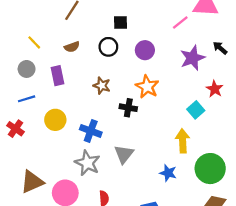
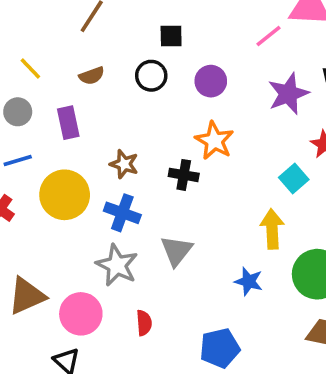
brown star: (102, 86) -> (124, 164), moved
yellow circle: (55, 120) -> (65, 195), size x1.4

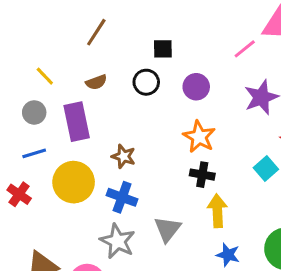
purple rectangle: (68, 123) -> (77, 122), size x1.4
black cross: (184, 175) -> (202, 175), moved
yellow arrow: (272, 229) -> (217, 211), moved

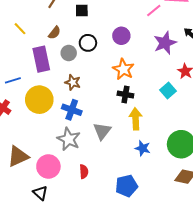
black square: (163, 49) -> (82, 10), moved
brown semicircle: (96, 82) -> (54, 33), turned -32
black circle: (146, 82) -> (88, 43), moved
gray circle: (34, 112) -> (69, 53), moved

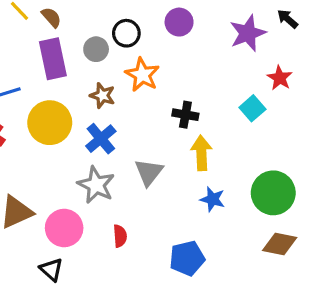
brown semicircle: (54, 33) -> (51, 17), moved, turned -80
orange star: (123, 69) -> (142, 75), moved
blue cross: (72, 110) -> (101, 139), turned 30

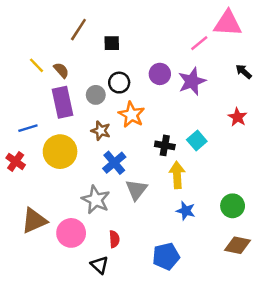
purple star: (248, 33) -> (192, 81), moved
cyan square: (252, 108) -> (197, 140), moved
blue cross: (101, 139) -> (114, 163), moved
green circle: (273, 193) -> (233, 206), size x0.7
black triangle: (51, 270) -> (99, 265), moved

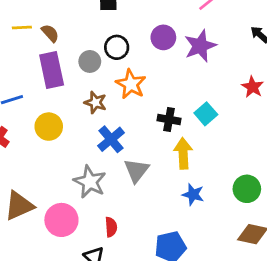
yellow line: (37, 65) -> (22, 27), turned -49
yellow circle: (60, 152) -> (49, 127), size x0.7

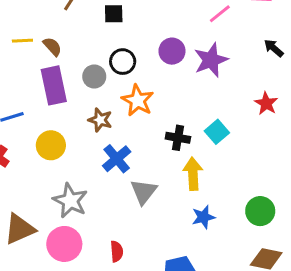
gray star: (90, 182) -> (70, 201), moved
blue star: (193, 194) -> (203, 217), turned -30

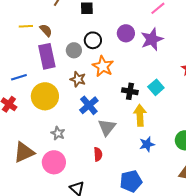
yellow circle: (51, 145) -> (45, 96), size x1.4
gray star: (70, 201) -> (58, 133), size x0.6
red semicircle: (117, 251) -> (98, 154), moved

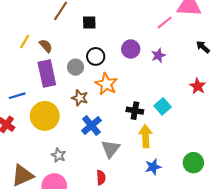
yellow line: (26, 26) -> (25, 42), turned -56
purple star: (152, 39) -> (158, 55), size x0.6

